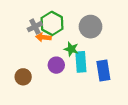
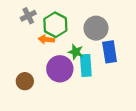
gray cross: (35, 27) -> (28, 16), moved
purple circle: (56, 65) -> (60, 69), size x1.5
blue rectangle: (103, 70) -> (110, 52), moved

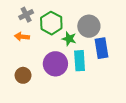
orange arrow: (46, 39) -> (22, 37), moved
green star: (76, 52) -> (69, 39), moved

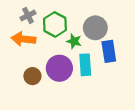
orange arrow: (22, 37) -> (23, 39), size x1.5
brown circle: (23, 75) -> (32, 76), moved

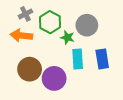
blue rectangle: (109, 51) -> (102, 59), moved
purple circle: (59, 68) -> (54, 78), moved
brown circle: (32, 76) -> (30, 69), size x1.5

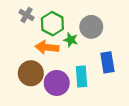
gray cross: (25, 14) -> (27, 15), turned -32
orange arrow: (21, 35) -> (47, 47), moved
cyan rectangle: (78, 59) -> (82, 76), moved

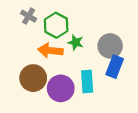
gray circle: (91, 27) -> (110, 46), moved
blue rectangle: (107, 62) -> (115, 67), turned 30

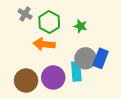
green star: (76, 42) -> (80, 26), moved
gray circle: (110, 46) -> (85, 58), moved
brown circle: (33, 78) -> (26, 81), moved

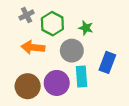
gray cross: (25, 14) -> (27, 15), turned 32
orange arrow: (44, 44) -> (33, 47), moved
gray circle: (85, 58) -> (72, 51), moved

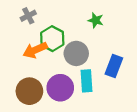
green hexagon: (52, 24) -> (52, 39), moved
green star: (86, 28) -> (96, 20), moved
orange arrow: (33, 47) -> (35, 50), turned -30

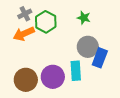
green hexagon: (52, 39) -> (46, 22), moved
orange arrow: (35, 50) -> (24, 34), moved
gray circle: (76, 53) -> (88, 47), moved

